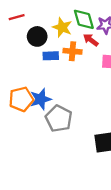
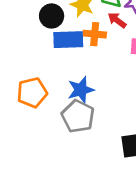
blue rectangle: (51, 56) -> (68, 40), size x1.5
blue star: (41, 99) -> (81, 90), moved

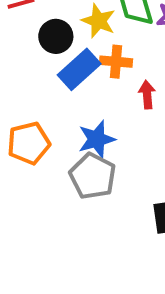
red arrow: (117, 20) -> (147, 95), moved, turned 48
blue rectangle: (68, 40) -> (79, 69), turned -40

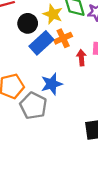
orange cross: (116, 62) -> (63, 38), turned -30
gray pentagon: (93, 176) -> (33, 106), moved

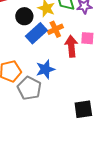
red arrow: (81, 58) -> (71, 46), size x1.5

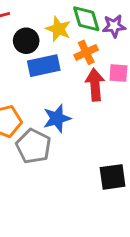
orange cross: (55, 29) -> (86, 52), moved
blue rectangle: (36, 33) -> (44, 66), turned 30

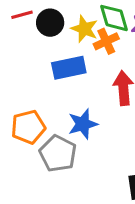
black circle: (26, 41) -> (50, 23), moved
orange cross: (86, 52) -> (106, 41), moved

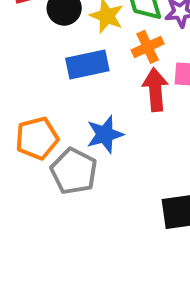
orange cross: (106, 41) -> (148, 47), moved

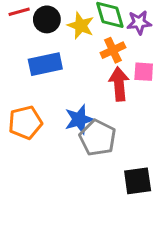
blue rectangle: (87, 64) -> (45, 64), moved
gray pentagon: (74, 171) -> (98, 138), moved

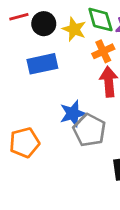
orange pentagon: (25, 122) -> (24, 143), moved

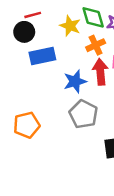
red line: (19, 17) -> (33, 15), moved
black circle: (44, 24) -> (24, 32), moved
blue star: (73, 114) -> (75, 81), moved

